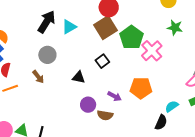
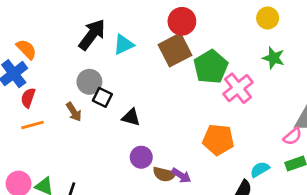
black square: (102, 61) -> (102, 97), moved, turned -32
purple arrow: (114, 96) -> (181, 176), moved

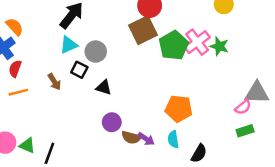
cyan triangle: (123, 44) -> (69, 45), moved
green star: (274, 58) -> (219, 46), moved
gray circle: (89, 82) -> (96, 52), moved
pink cross: (238, 88) -> (197, 42), moved
cyan semicircle: (260, 169) -> (173, 139), moved, turned -70

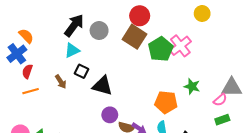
brown square: (143, 30) -> (135, 37), turned -30
green star: (219, 46) -> (192, 86), moved
gray circle: (96, 52) -> (99, 31), moved
black triangle: (104, 87) -> (102, 86), size x1.5

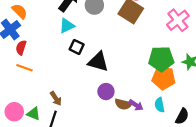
green pentagon: (161, 49) -> (161, 59), moved, turned 30
brown arrow: (61, 82) -> (56, 98), moved
orange line: (31, 91) -> (24, 68), turned 35

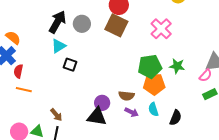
black triangle: (98, 62) -> (97, 117), moved
brown semicircle: (123, 104) -> (126, 96), moved

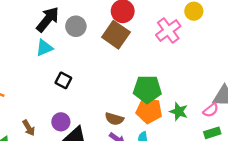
pink cross: (161, 29) -> (168, 31), moved
black square: (70, 65) -> (63, 80), moved
green star: (177, 66) -> (179, 111), moved
purple circle: (102, 103) -> (61, 122), moved

